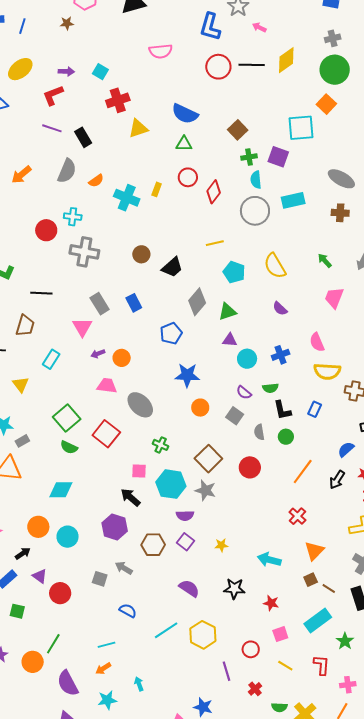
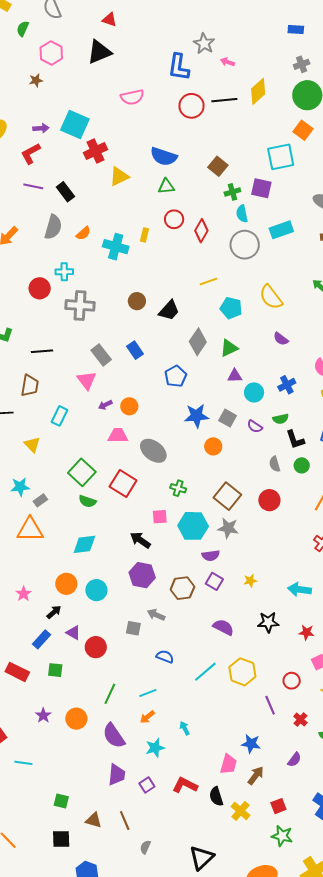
cyan square: (100, 72) -> (75, 124), size x1.8
gray square: (235, 416) -> (228, 418), moved
black arrow: (130, 497) -> (140, 540), moved
green line: (53, 644) -> (110, 694), moved

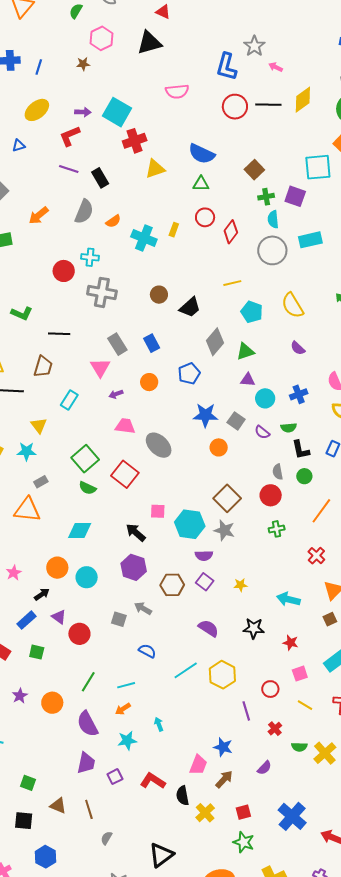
orange circle: (129, 406) -> (149, 382), moved
cyan star: (20, 487) -> (26, 451), moved
green cross: (178, 488) -> (277, 529), moved, turned -35
red circle: (269, 500) -> (271, 495), moved

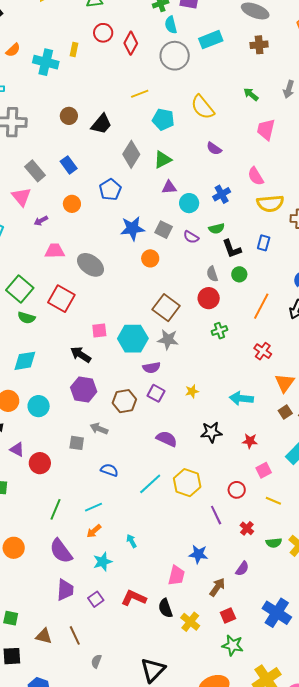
orange circle: (52, 703) -> (14, 548), moved
brown arrow: (224, 779) -> (217, 587), moved

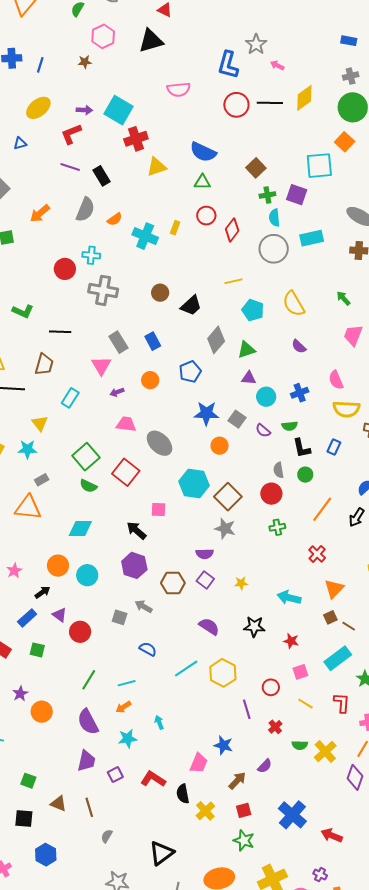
cyan hexagon: (133, 339) -> (194, 484), moved

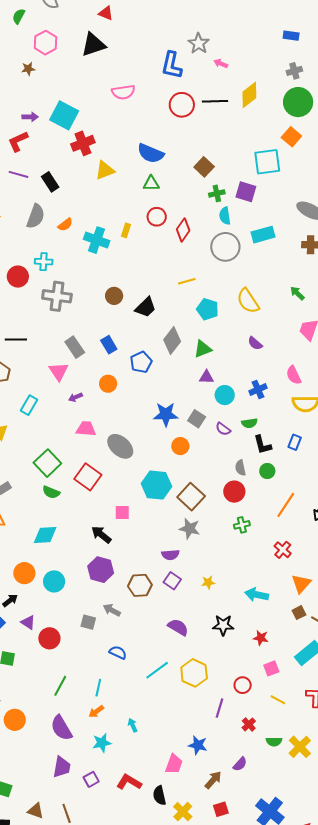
blue pentagon: (190, 372) -> (141, 362), moved
cyan line: (127, 683) -> (98, 688), turned -60
purple line: (247, 709) -> (219, 708), turned 36

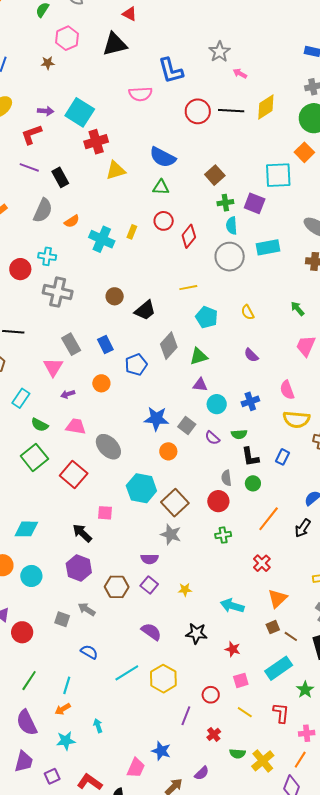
blue L-shape: (172, 65) -> (171, 71), moved, turned -32
yellow semicircle: (248, 301) -> (248, 312), size x0.6
green semicircle: (51, 492) -> (40, 425), moved

